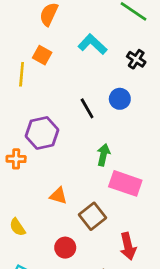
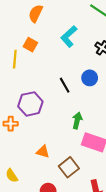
cyan L-shape: (93, 44) -> (69, 36), turned -85

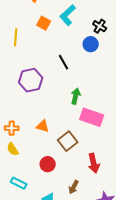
orange square: (30, 45) -> (44, 23), moved
blue circle: (90, 78) -> (91, 44), moved
orange cross: (11, 124) -> (12, 128), moved

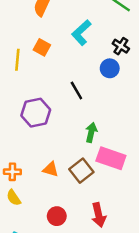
orange square: (44, 23) -> (42, 47), moved
brown square: (68, 141) -> (81, 171), moved
red arrow: (94, 163) -> (99, 215), moved

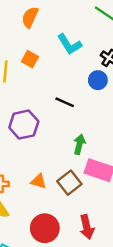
cyan L-shape: (81, 33) -> (69, 44), turned -80
black line: (76, 90) -> (65, 102), turned -36
red circle: (57, 216) -> (45, 228), size x1.5

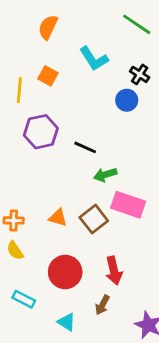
black line: (65, 102) -> (85, 147), moved
purple hexagon: (24, 125) -> (41, 132), moved
green arrow: (79, 144) -> (105, 175), turned -120

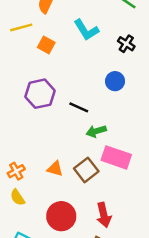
yellow line: (19, 90) -> (21, 27), moved, turned 70
blue circle: (127, 100) -> (115, 81), moved
orange cross: (14, 220) -> (16, 171), turned -30

